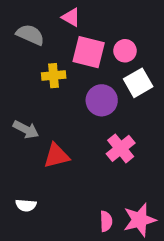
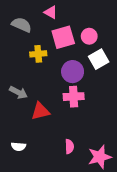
pink square: (89, 52) -> (63, 37), turned -30
pink cross: (121, 148) -> (74, 97), moved, turned 36
pink semicircle: (106, 221) -> (69, 146), moved

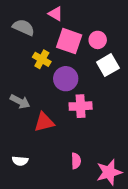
pink square: (63, 37) -> (69, 41), turned 35
yellow cross: (38, 54) -> (42, 59), turned 35
purple circle: (73, 72) -> (66, 79), moved

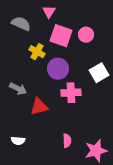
pink triangle: (55, 14) -> (49, 12), turned 32
white square: (108, 65) -> (99, 73), moved

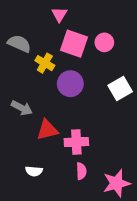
gray semicircle: (21, 24) -> (19, 44), moved
pink cross: (71, 93) -> (76, 142), moved
white semicircle: (18, 141) -> (34, 171), moved

